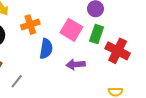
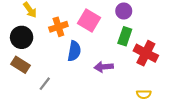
pink square: (71, 30) -> (89, 20), moved

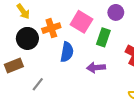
green rectangle: (125, 36) -> (103, 37), moved
black circle: (22, 37) -> (27, 38), moved
brown rectangle: (21, 65) -> (14, 65), turned -54

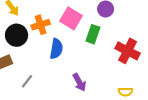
purple arrow: (96, 68) -> (79, 82), moved, turned -114

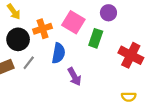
gray line: (27, 81) -> (29, 63), moved
purple arrow: (79, 82) -> (74, 77), moved

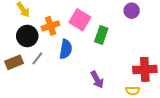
purple circle: (108, 13) -> (132, 11), moved
red cross: (131, 55) -> (145, 69), moved, turned -30
purple arrow: (74, 77) -> (97, 80), moved

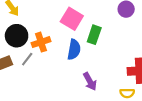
orange cross: (51, 26) -> (41, 42), moved
blue semicircle: (66, 49) -> (74, 50), moved

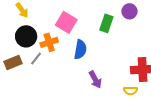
pink square: (72, 19) -> (66, 22), moved
green rectangle: (94, 35) -> (106, 23), moved

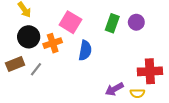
purple circle: (129, 11) -> (136, 22), moved
gray line: (36, 59) -> (36, 69), moved
purple arrow: (95, 80) -> (114, 89), moved, turned 90

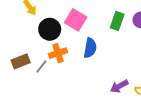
black circle: (29, 37) -> (50, 29), moved
orange cross: (53, 43) -> (58, 53), moved

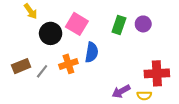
orange cross: (58, 53) -> (68, 64), moved

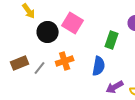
green rectangle: (119, 25) -> (112, 40), moved
blue semicircle: (92, 52) -> (99, 66), moved

